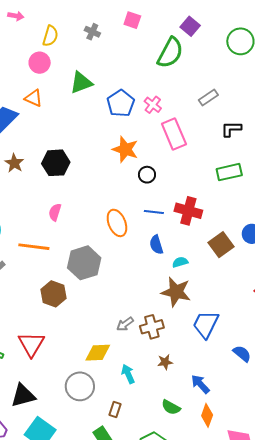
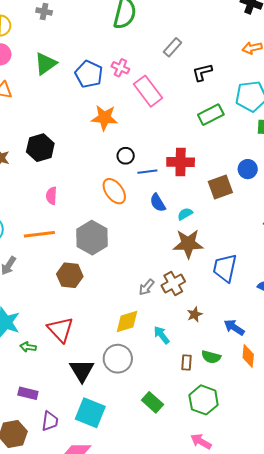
black circle: (147, 175) -> (126, 156), moved
brown square: (221, 245) -> (220, 187), turned 30
black triangle: (23, 396) -> (82, 371), moved, turned -32
brown rectangle: (115, 410) -> (187, 363), moved

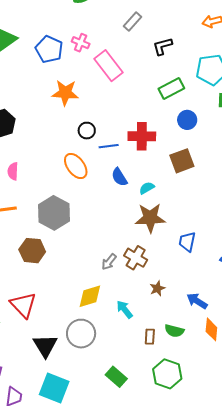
blue circle: (248, 169) -> (187, 120), moved
blue trapezoid: (225, 268) -> (187, 242), size x0.7
brown cross: (173, 283) -> (136, 258), turned -30

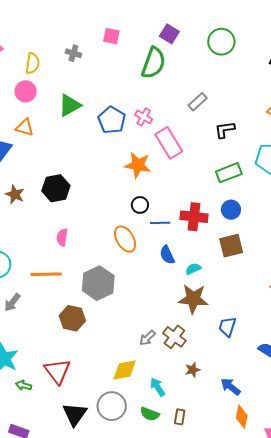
orange star: (65, 93) -> (138, 165), moved
blue circle: (187, 120) -> (231, 210), moved
green semicircle: (174, 331) -> (150, 414), moved

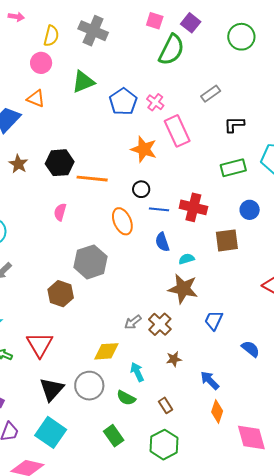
pink square: (111, 36) -> (155, 21), moved
gray cross: (73, 53) -> (93, 31), size x1.8
blue circle: (231, 210) -> (250, 210), moved
orange line: (46, 274) -> (92, 179), moved
brown rectangle: (180, 417) -> (165, 405), moved, turned -49

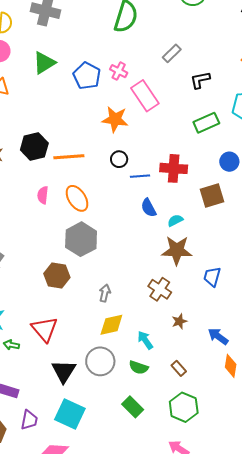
orange ellipse: (122, 221) -> (77, 198), moved
gray arrow: (133, 322) -> (105, 293), moved, turned 150

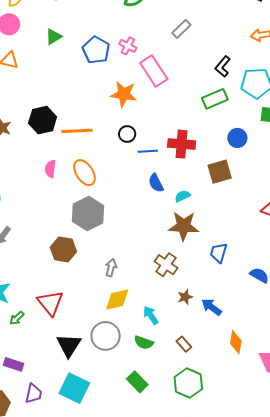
green triangle: (44, 63) -> (54, 37), size x0.7
black L-shape: (200, 80) -> (223, 66), moved, turned -40
blue arrow: (218, 336) -> (212, 307), moved
green arrow: (11, 345) -> (17, 318), turned -56

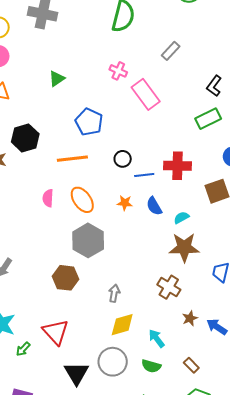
green triangle: (54, 37) -> (57, 79), moved
blue pentagon: (96, 50) -> (89, 122), moved
orange star: (124, 94) -> (125, 203), moved, size x0.6
black hexagon: (43, 120) -> (25, 138), moved

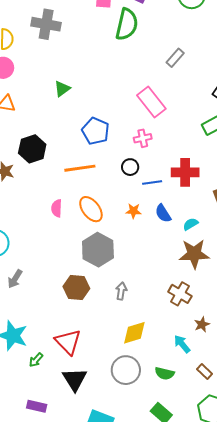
pink cross: (118, 71) -> (143, 138), moved, turned -36
gray arrow: (114, 293) -> (121, 291), moved
cyan arrow: (157, 338) -> (182, 344), moved
black triangle: (77, 373) -> (75, 379), moved

